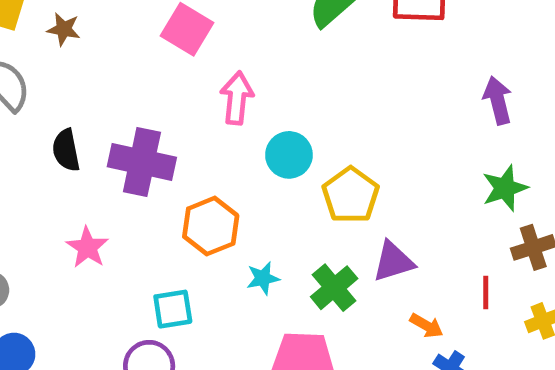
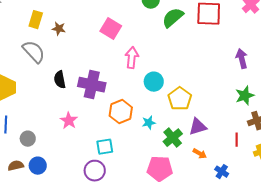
cyan star: (263, 278) -> (149, 123), moved
orange arrow: (427, 326) -> (200, 154), moved

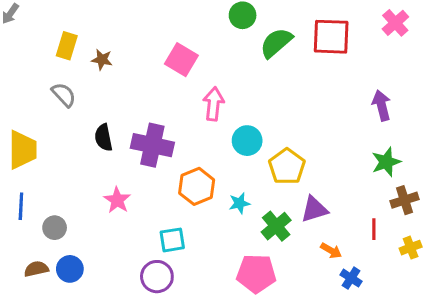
gray semicircle: (34, 52) -> (64, 95), size x0.7
orange arrow: (200, 154) -> (331, 251), moved

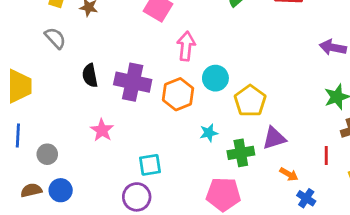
purple arrow: (382, 105) -> (333, 47), turned -65
orange hexagon: (197, 186) -> (178, 94), moved
green cross: (276, 226) -> (241, 153), turned 30

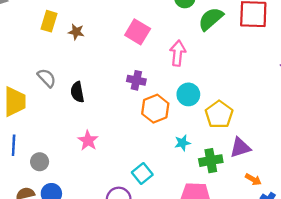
gray semicircle: (55, 38) -> (47, 78), moved
pink arrow: (186, 46) -> (178, 53), moved
purple cross: (133, 82) -> (136, 80), moved, size x0.6
cyan square: (150, 165) -> (142, 174), moved, turned -30

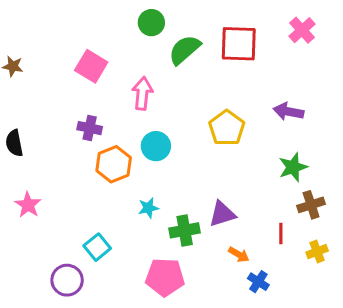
yellow pentagon: (219, 115) -> (227, 128), moved

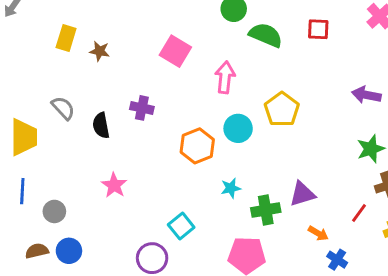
red square: (239, 44) -> (318, 29), size x0.6
green semicircle: (185, 50) -> (266, 35), turned 64
purple cross: (90, 128) -> (142, 108), moved
yellow pentagon: (227, 128) -> (282, 109), moved
red line: (281, 233) -> (359, 213), turned 36

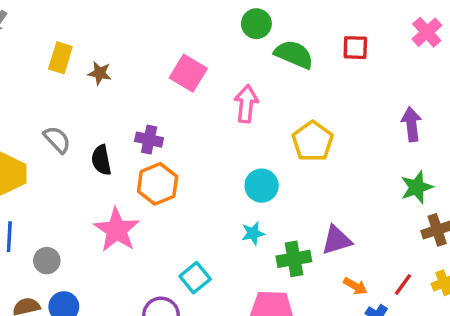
purple arrow: (366, 95) -> (412, 124), turned 72
cyan circle: (238, 128) -> (262, 186), moved
orange hexagon: (197, 146) -> (158, 184), moved
pink star: (114, 185) -> (117, 230), size x1.5
red line: (359, 213) -> (403, 284), moved

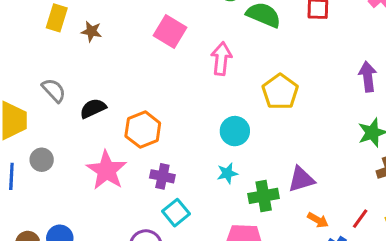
purple cross: (149, 140) -> (162, 176), moved
black semicircle: (101, 160) -> (93, 108), turned 76
gray circle: (47, 261) -> (42, 160), moved

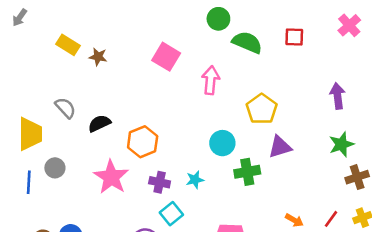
yellow rectangle: (57, 18) -> (68, 45), turned -75
cyan star: (227, 173) -> (195, 180), moved
purple triangle: (301, 179) -> (280, 147), moved
green cross: (264, 196) -> (247, 172), moved

